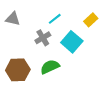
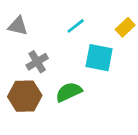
gray cross: (43, 38) -> (37, 62), moved
cyan square: (72, 42) -> (99, 58), turned -30

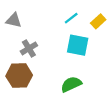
cyan line: (76, 26) -> (71, 18), moved
green semicircle: (69, 92) -> (71, 84), moved

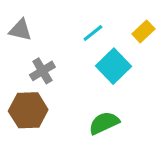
cyan line: (71, 18) -> (93, 33), moved
cyan square: (78, 45) -> (113, 66), turned 35

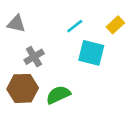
cyan square: (113, 66) -> (91, 53), turned -32
green semicircle: (104, 123) -> (58, 95), moved

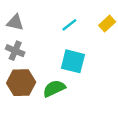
cyan square: (91, 53) -> (73, 61), moved
gray cross: (34, 57) -> (15, 51), moved, turned -36

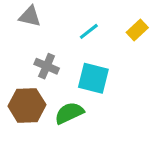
gray triangle: (15, 22) -> (30, 16), moved
gray cross: (15, 51) -> (47, 66), moved

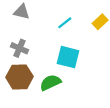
gray cross: (47, 66) -> (19, 48), moved

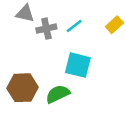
gray cross: (19, 48) -> (46, 29), moved, turned -35

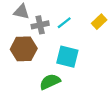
brown hexagon: (23, 88) -> (24, 49), moved

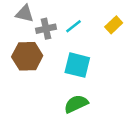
green semicircle: (50, 82) -> (76, 104), moved

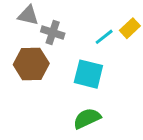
cyan line: (74, 26) -> (104, 37), moved
gray cross: (46, 29) -> (53, 32), turned 30

